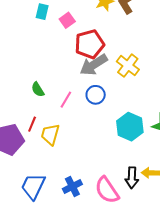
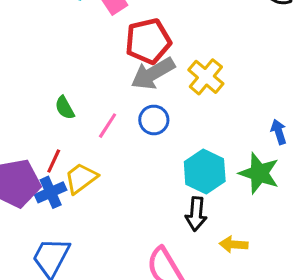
yellow trapezoid: (50, 134) -> (81, 178), turned 35
black arrow: (132, 178) -> (196, 214), moved
blue cross: (72, 187) -> (51, 192), moved

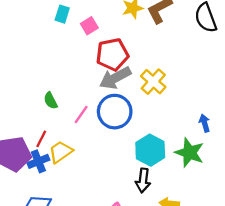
blue circle: (154, 120) -> (115, 112), size x1.6

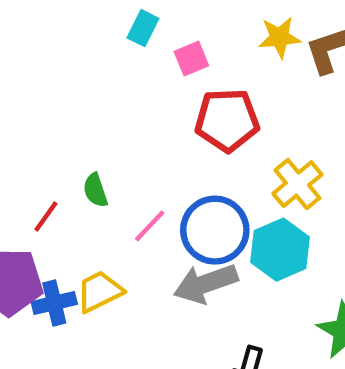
gray arrow: (115, 78) -> (206, 284), moved
red line: (41, 139) -> (46, 217), moved
cyan hexagon: (150, 150) -> (280, 250), moved

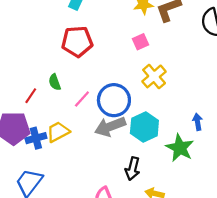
pink square: (191, 59) -> (140, 42), moved
red pentagon: (227, 120) -> (77, 42), moved
cyan hexagon: (280, 250) -> (144, 127), moved

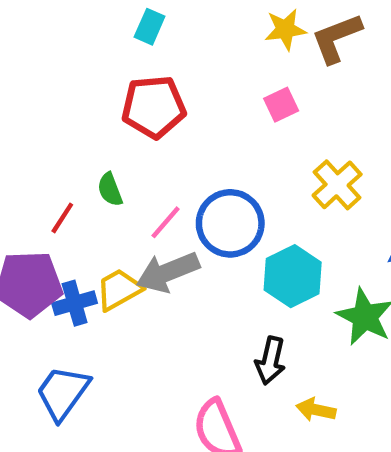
yellow cross: (154, 76) -> (337, 185), moved
gray arrow: (110, 127) -> (168, 272), moved

